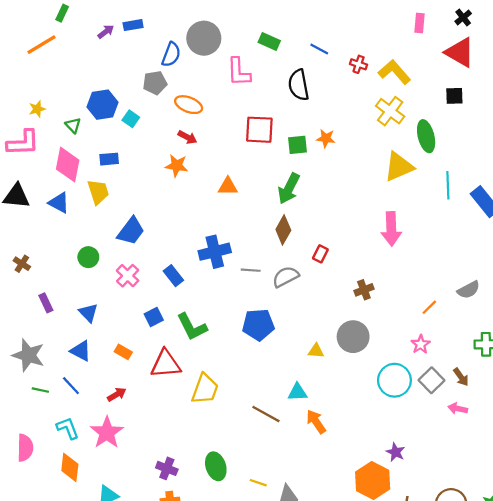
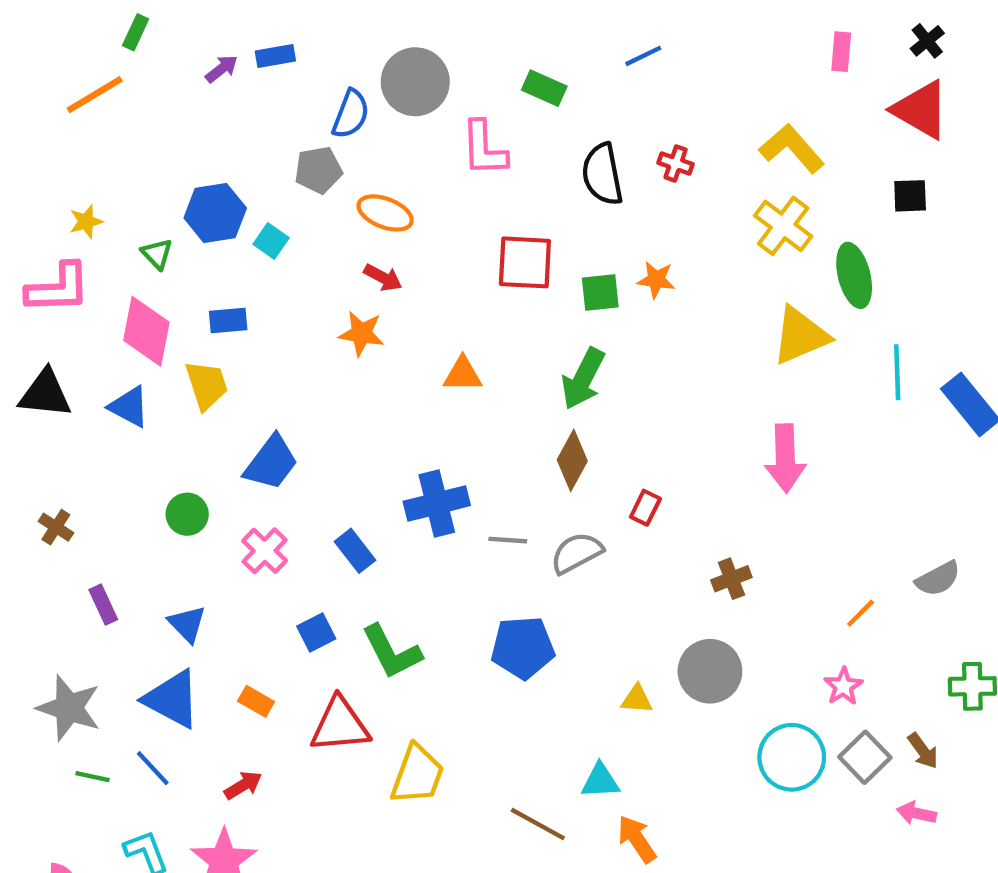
blue line: (319, 49) -> (643, 56), moved, turned -54
red cross: (359, 64) -> (676, 164), moved
blue triangle: (81, 351) -> (172, 699), size x1.4

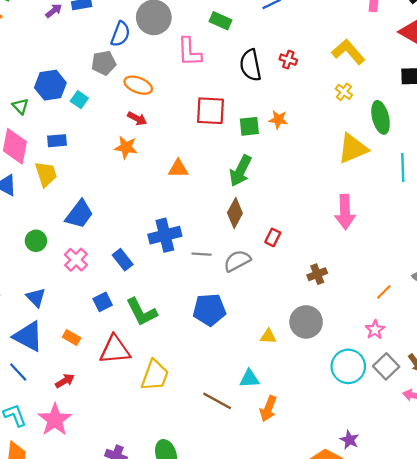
yellow cross: (783, 226) -> (344, 92), size x0.6
orange arrow: (637, 839) -> (268, 409), turned -125

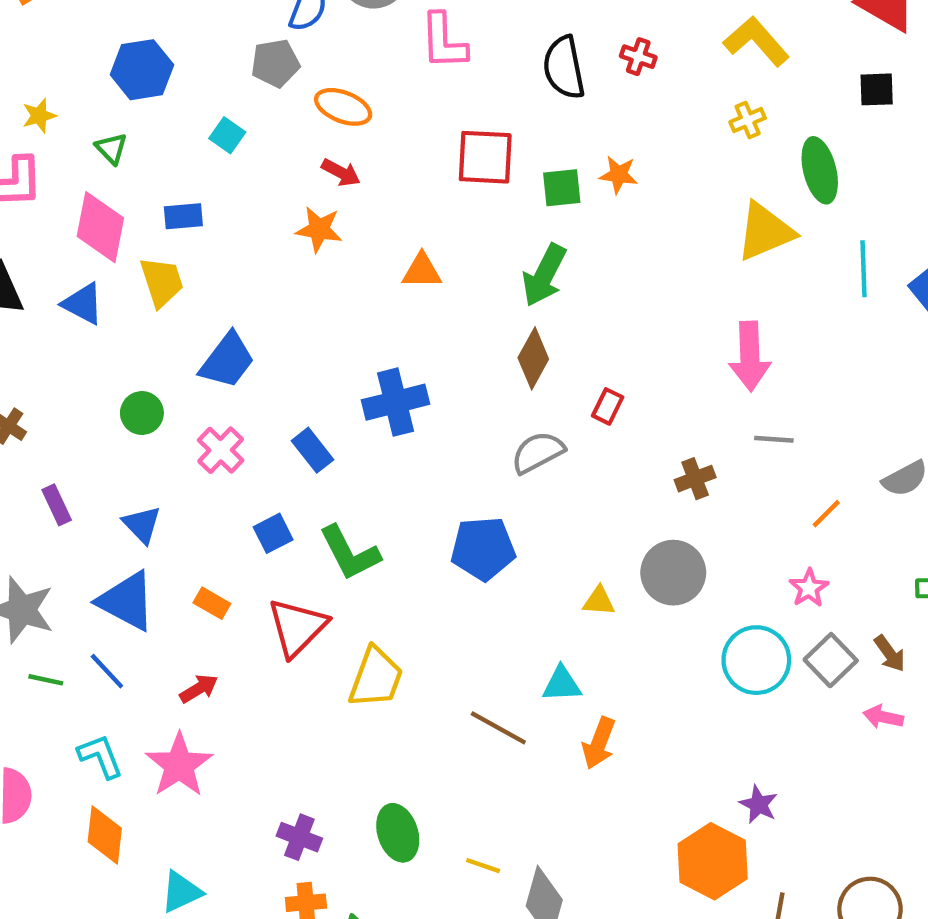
blue hexagon: (50, 85) -> (142, 70), moved
yellow cross: (344, 92) -> (748, 120), turned 30
gray line: (202, 254) -> (774, 439), moved
red triangle: (115, 350) -> (297, 627), turned -40

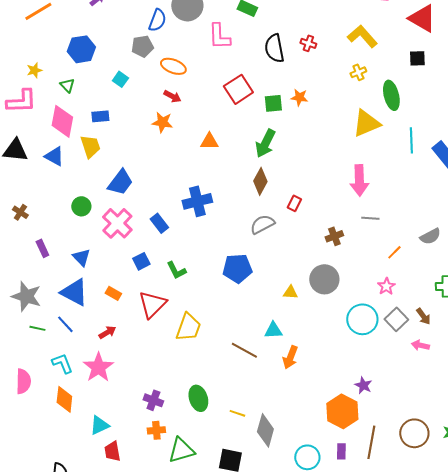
red square: (485, 157) -> (238, 89), turned -36
pink cross: (221, 450) -> (117, 223), size x1.4
green L-shape: (350, 553) -> (176, 270), size x0.7

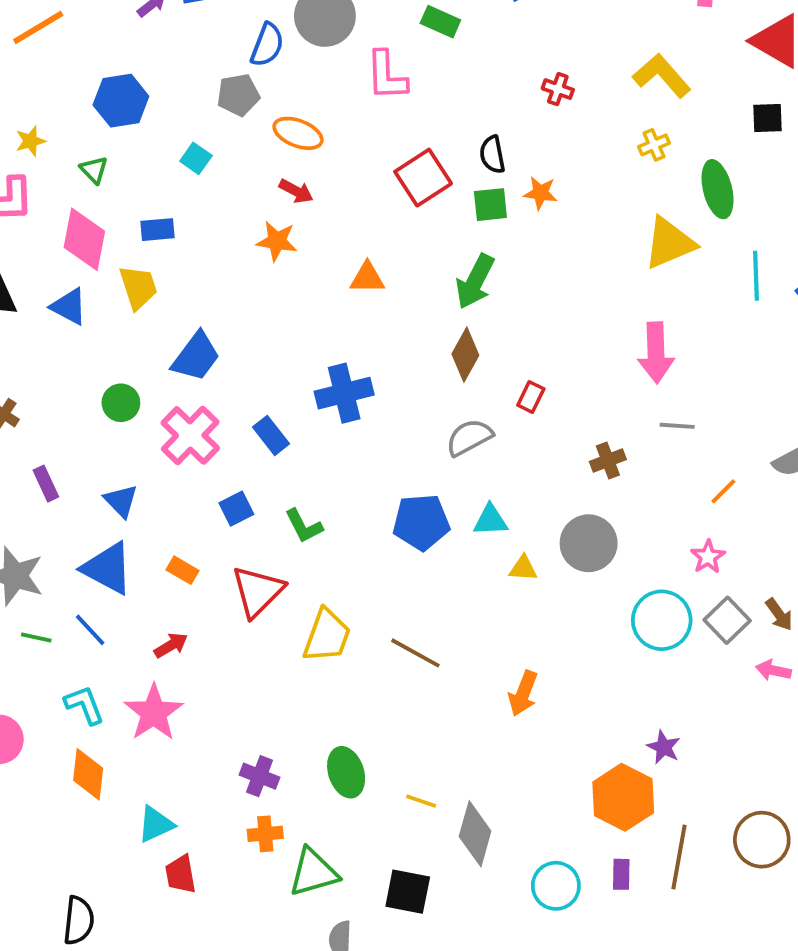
black semicircle: (274, 48) -> (492, 155), moved, size x0.7
cyan triangle: (273, 330) -> (490, 520), moved
brown line: (244, 350) -> (415, 653), moved

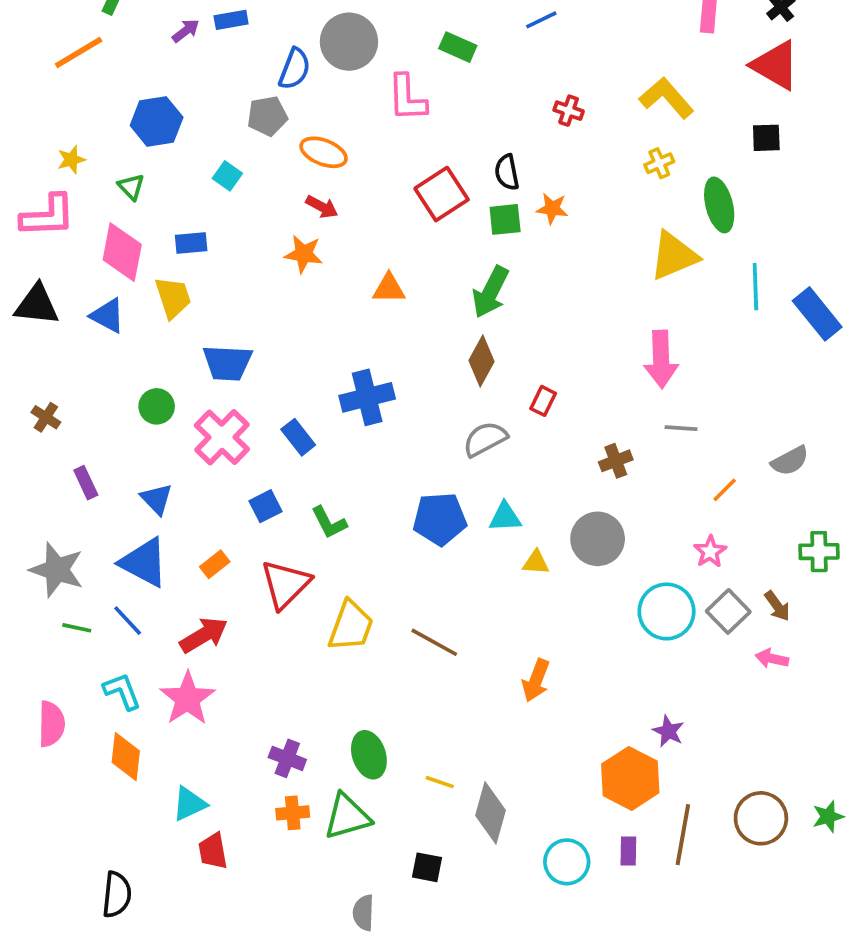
blue trapezoid: (196, 357) -> (227, 363), turned 56
orange rectangle: (183, 570) -> (215, 564), turned -68
red arrow: (171, 645) -> (204, 635), size x1.5
green triangle: (313, 872) -> (347, 817), moved
black square: (408, 892) -> (427, 867), size x0.7

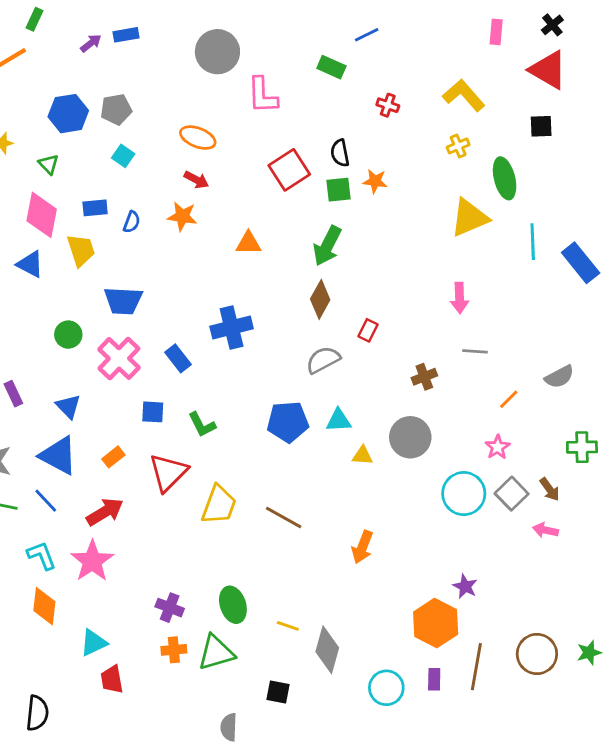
green rectangle: (458, 47) -> (331, 67), moved
blue semicircle: (295, 69) -> (132, 222), moved, size x0.7
gray pentagon: (267, 116) -> (116, 109), moved
pink arrow: (661, 359) -> (460, 298), size x0.7
blue square: (265, 506) -> (153, 412), turned 30

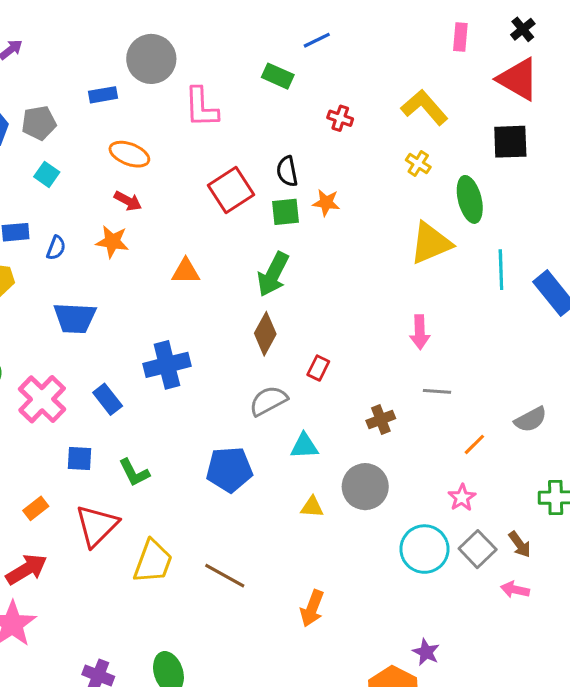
blue rectangle: (126, 35) -> (103, 95), moved
black square: (541, 126) -> (510, 142), size x1.4
yellow cross: (458, 146) -> (418, 164), turned -35
blue trapezoid: (123, 301) -> (75, 318), moved
cyan triangle: (338, 420) -> (304, 446), moved

